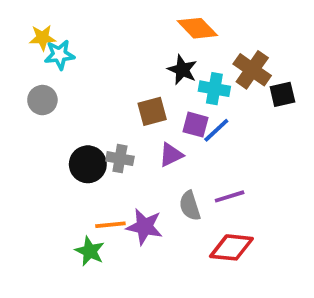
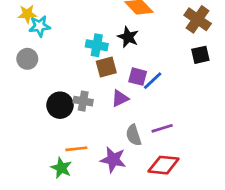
brown cross: (252, 70) -> (198, 19), moved
cyan cross: (214, 89) -> (97, 45), moved
purple star: (144, 227) -> (113, 160), moved

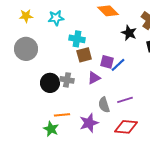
cyan star: (40, 26) -> (56, 18), moved
black star: (128, 37) -> (129, 33), moved
gray circle: (27, 59) -> (26, 49), size x1.5
purple star: (113, 160) -> (89, 123), turned -30

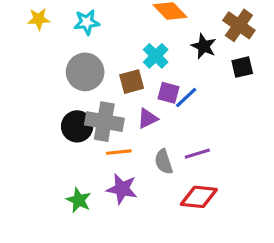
cyan cross: (77, 39) -> (156, 56), moved, turned 35
gray circle: (26, 49) -> (85, 72), moved
gray cross: (67, 80) -> (104, 122), size x1.6
orange line: (62, 115) -> (119, 152), moved
purple star: (89, 123) -> (122, 189), moved, turned 30

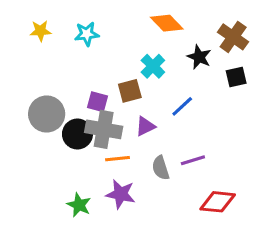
gray circle: (85, 72) -> (47, 114), moved
purple square: (168, 93) -> (97, 102), moved
red diamond: (199, 197) -> (218, 202), moved

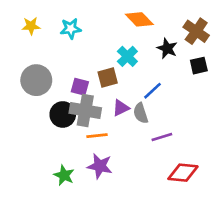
gray circle: (47, 114) -> (36, 80), moved
gray semicircle: (161, 168) -> (141, 113), moved

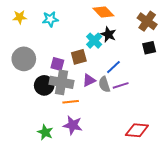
black star: (167, 48) -> (108, 34), moved
purple line: (162, 137) -> (121, 85), moved

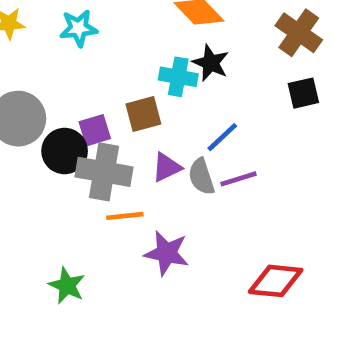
cyan cross: (94, 41) -> (178, 77), turned -35
purple square: (57, 64) -> (95, 130), turned -32
black circle: (44, 85) -> (65, 151), moved
purple star: (73, 125) -> (167, 253), moved

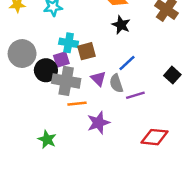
cyan cross: (178, 77) -> (69, 43), moved
black square: (303, 93) -> (172, 75), moved, turned -35
purple triangle: (167, 167) -> (98, 79), turned -49
purple line: (238, 179) -> (135, 95), moved
purple star: (167, 253) -> (98, 123), turned -30

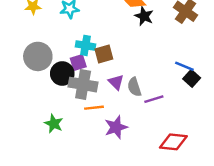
black star: (121, 25) -> (144, 16), moved
blue line: (127, 63) -> (184, 66), moved, turned 66
green star: (47, 139) -> (54, 124), moved

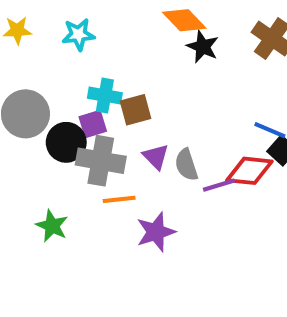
red diamond: (173, 142) -> (249, 171), moved

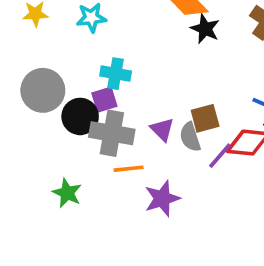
brown square: (135, 110) -> (205, 118), moved
purple line: (219, 185) -> (220, 156), turned -32

